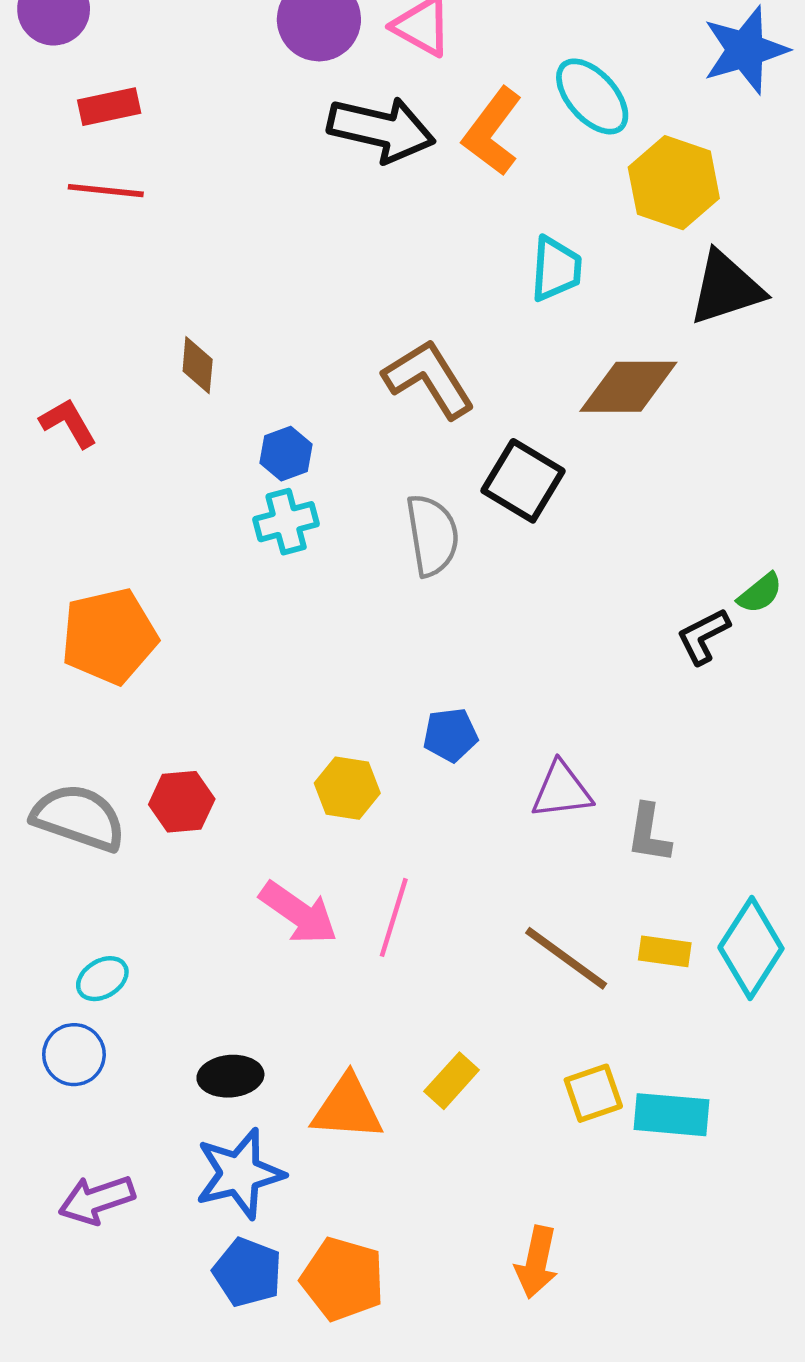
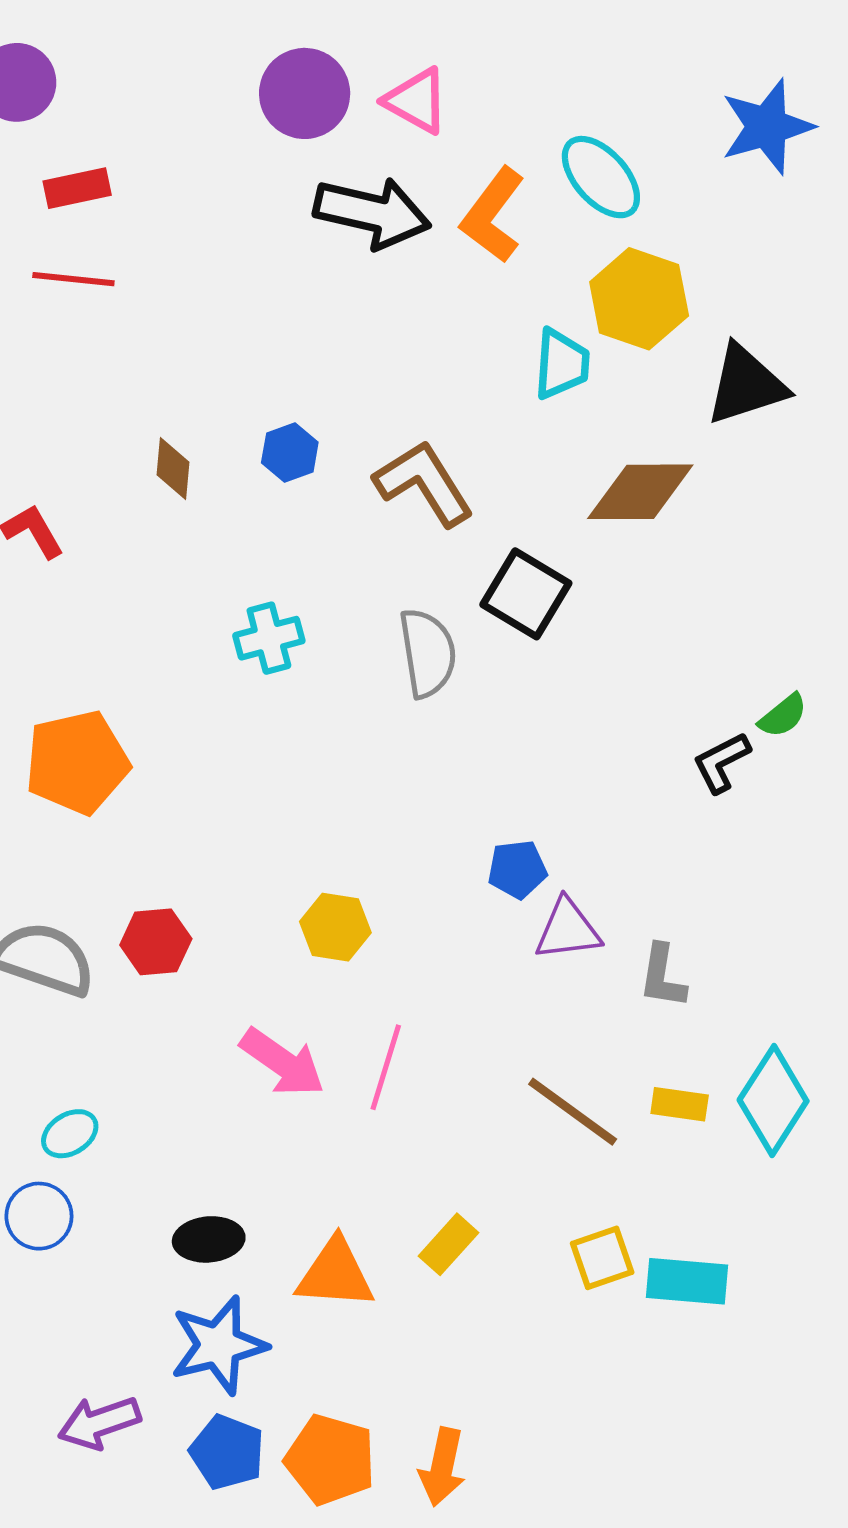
yellow hexagon: (674, 183) -> (639, 299), moved
blue hexagon: (286, 454) -> (290, 452), moved
blue pentagon: (450, 735) -> (517, 869), moved
purple arrow: (97, 1200) -> (99, 1423), moved
orange arrow: (537, 1262) -> (442, 1467), moved

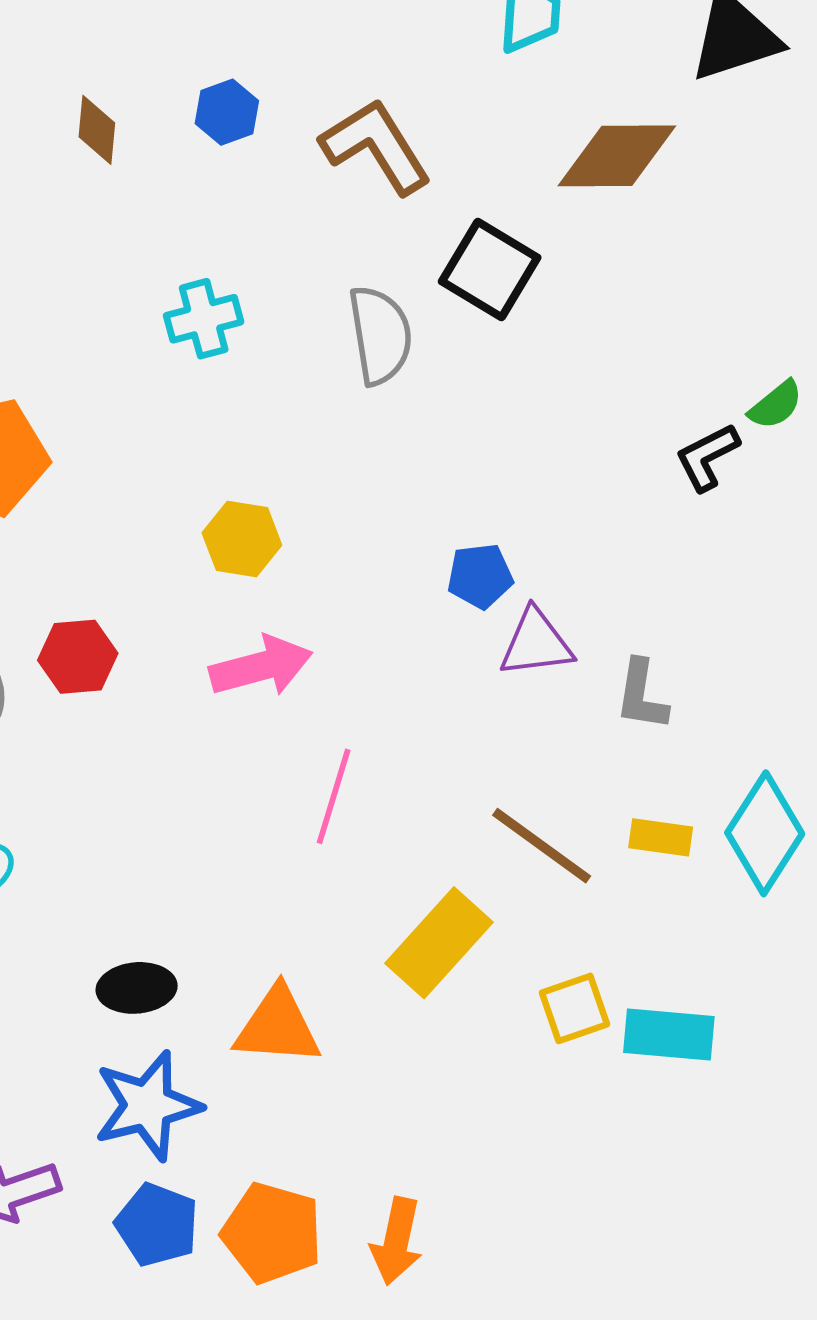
yellow hexagon: (335, 927) -> (242, 539), moved
pink arrow: (282, 1062) -> (261, 666), moved, turned -50
yellow rectangle: (448, 1244) -> (439, 943), moved, size x1.6

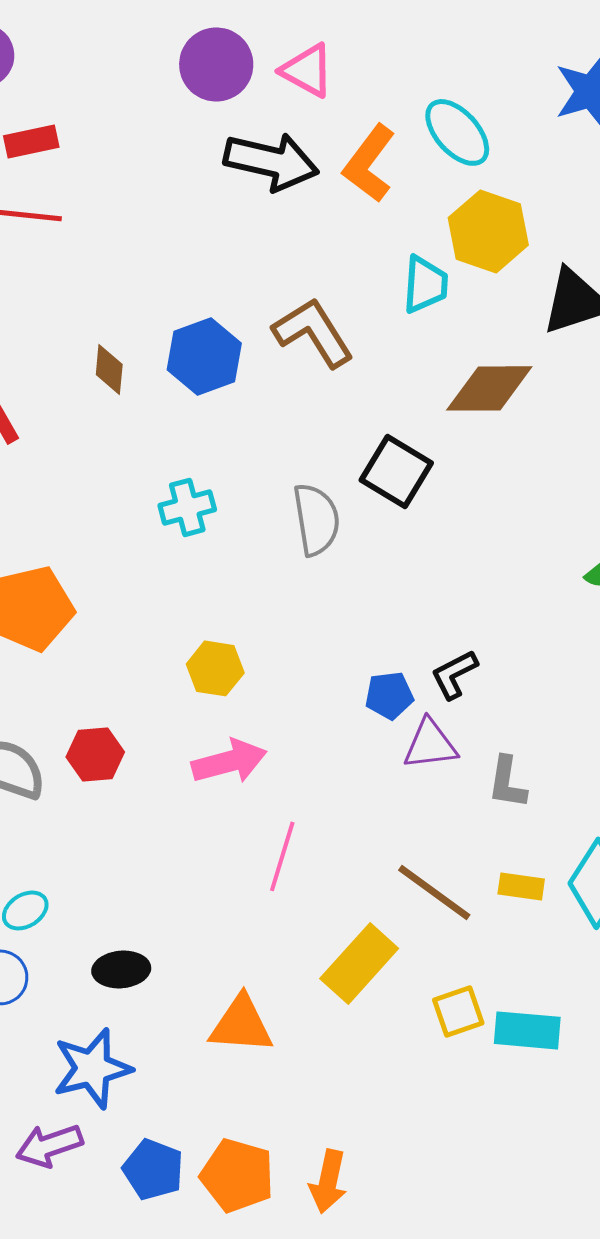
blue hexagon: (227, 112) -> (204, 356), size x1.6
brown L-shape: (376, 146) -> (313, 332), moved
black L-shape: (707, 457) -> (454, 674), moved
black ellipse: (137, 988) -> (121, 969), moved
blue star: (147, 1106) -> (92, 1068), moved

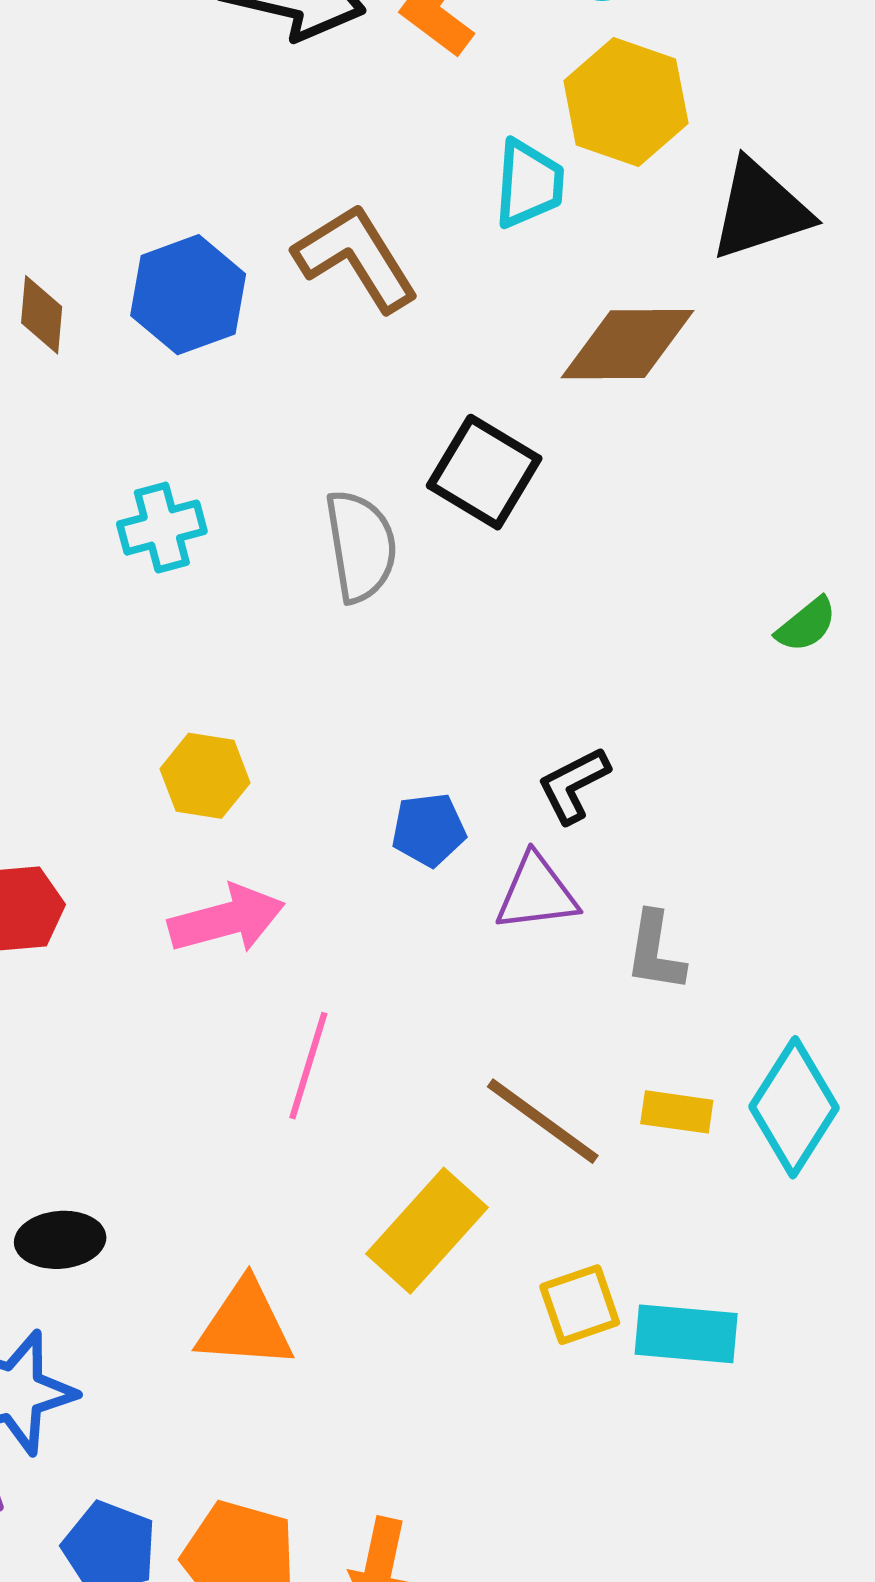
blue pentagon: (389, 695) -> (429, 830), moved

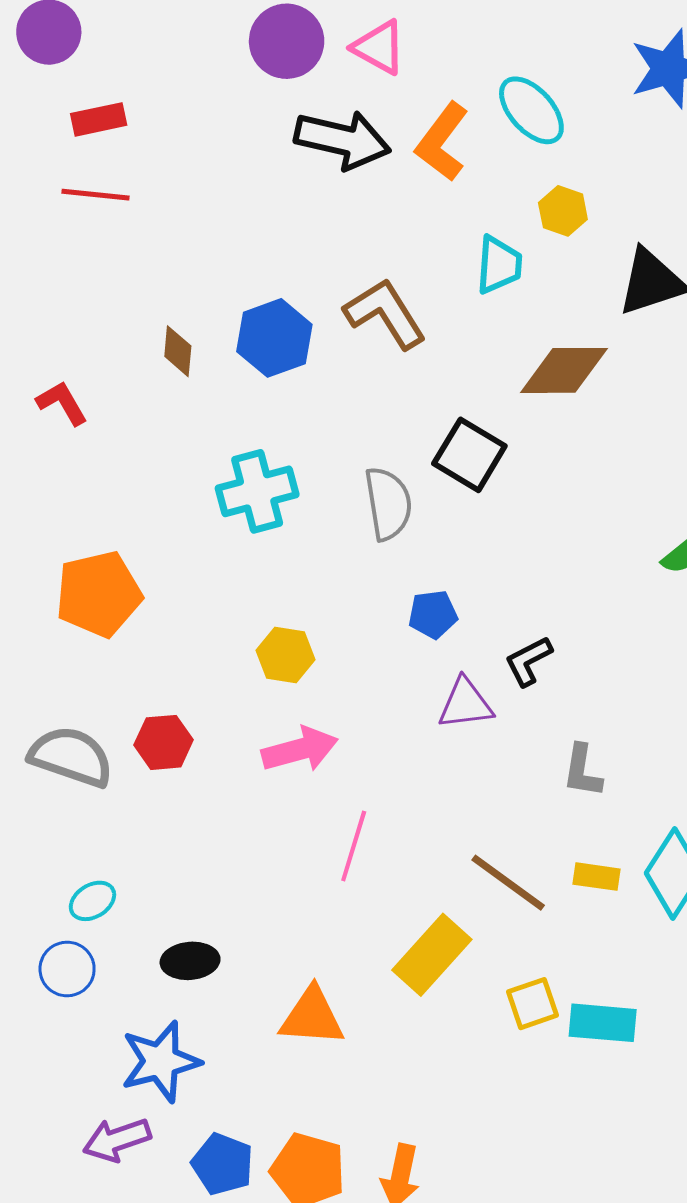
yellow hexagon: (626, 102) -> (563, 211), size x0.6
cyan cross: (162, 528) -> (257, 491), size x1.4
blue pentagon: (429, 830) -> (433, 614), moved
purple triangle: (537, 893) -> (465, 704), moved

